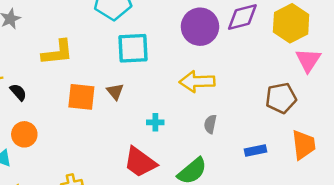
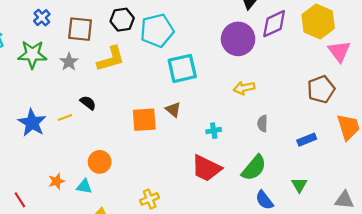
yellow L-shape: (57, 52) -> (111, 59), moved
yellow arrow: (197, 82) -> (244, 88), size x0.7
black semicircle: (18, 92) -> (88, 103), moved

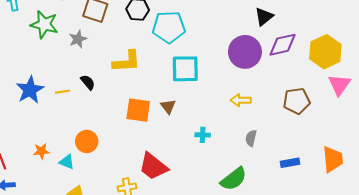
yellow L-shape: (111, 59) -> (127, 61), moved
brown pentagon: (321, 89) -> (297, 101), moved
red trapezoid: (206, 168) -> (153, 166), moved

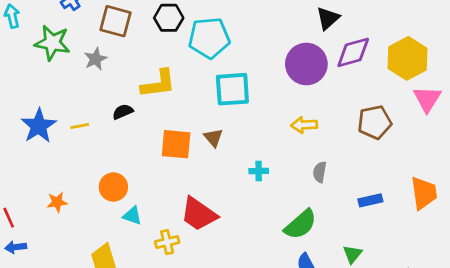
black semicircle: (88, 82) -> (123, 112), moved, turned -70
cyan triangle: (67, 162) -> (132, 216), moved

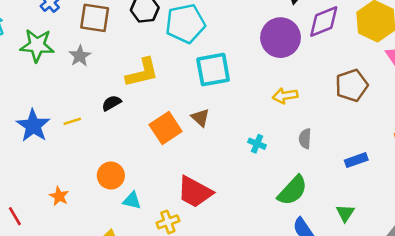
orange square: (176, 144) -> (166, 128), turned -32
cyan cross: (259, 171) -> (257, 144), moved, turned 30
orange star: (57, 202) -> (59, 196), turned -30

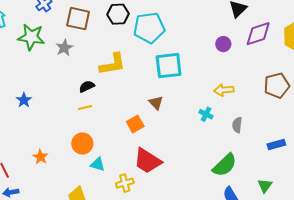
purple circle: (281, 38) -> (223, 44), size x0.5
yellow line: (72, 121) -> (85, 107), moved
blue star: (33, 126) -> (24, 100), size x0.6
orange square: (166, 128) -> (135, 124), moved, size x0.7
cyan cross: (257, 144) -> (206, 114), moved

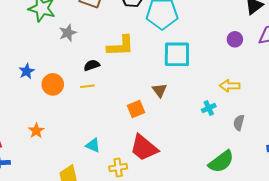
gray star: (64, 48) -> (68, 33), moved
cyan cross: (206, 114) -> (209, 108), turned 32
orange circle: (82, 144) -> (53, 84), moved

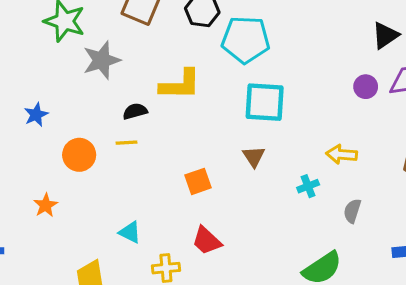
gray star: (68, 33) -> (102, 60), size x1.4
purple circle: (235, 39) -> (366, 87), moved
orange circle: (53, 84) -> (79, 155), moved
brown triangle: (160, 90) -> (254, 157), moved
red trapezoid: (144, 148) -> (207, 241), size x0.7

